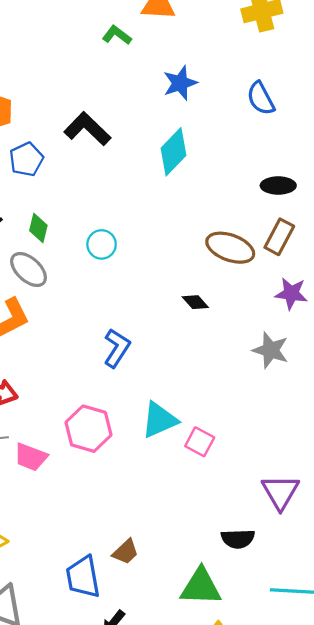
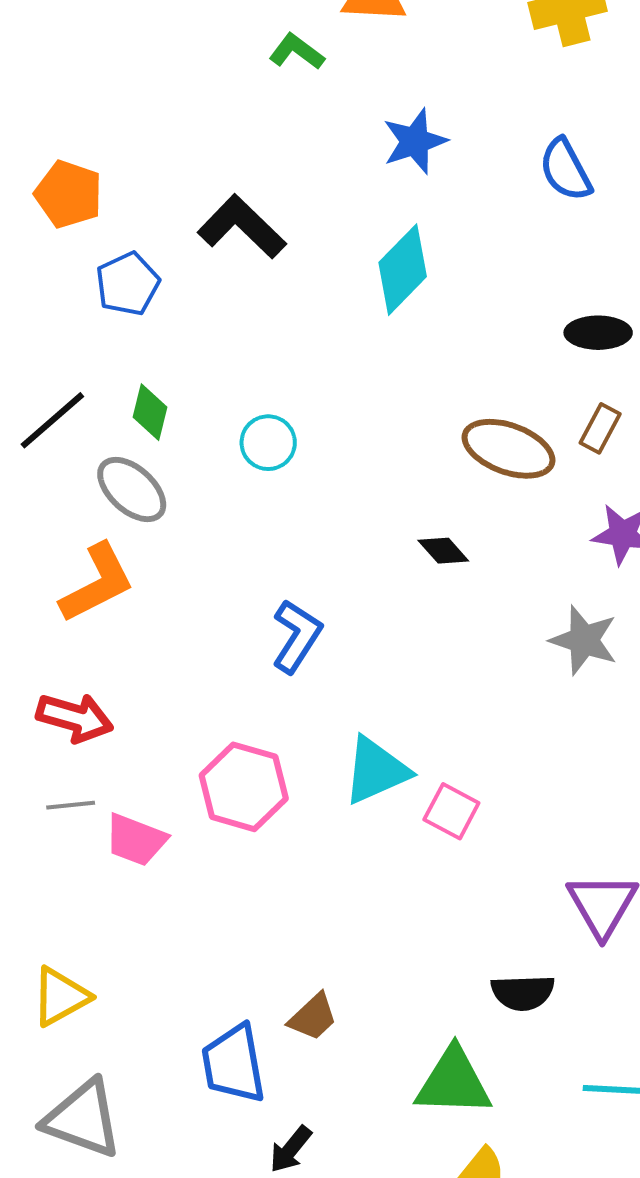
brown rectangle: (279, 237) -> (600, 428), size x0.7

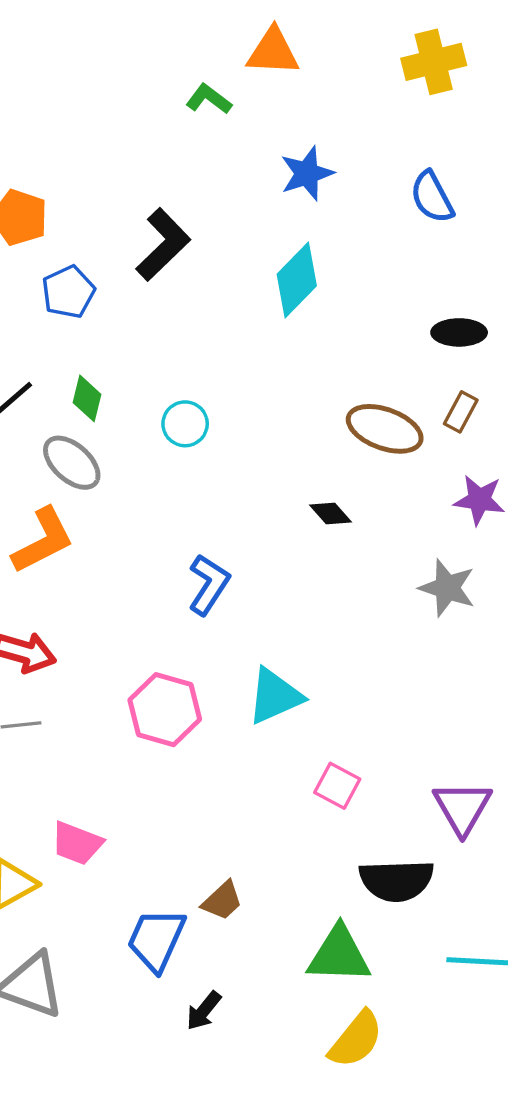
black L-shape: (242, 227) -> (163, 245), turned 92
pink square: (451, 811) -> (337, 786), moved
pink trapezoid: (136, 840) -> (77, 843), moved
black semicircle: (523, 993) -> (396, 880), size x1.4
blue trapezoid: (234, 1064) -> (156, 940), turned 34

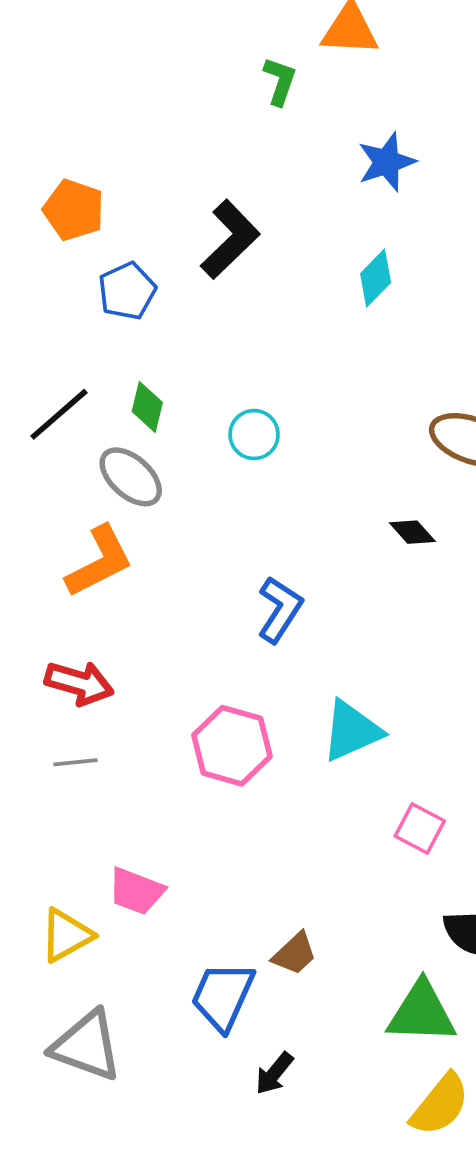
green L-shape: (209, 99) -> (280, 81), turned 72
cyan diamond: (297, 280) -> (376, 278), size x0.7

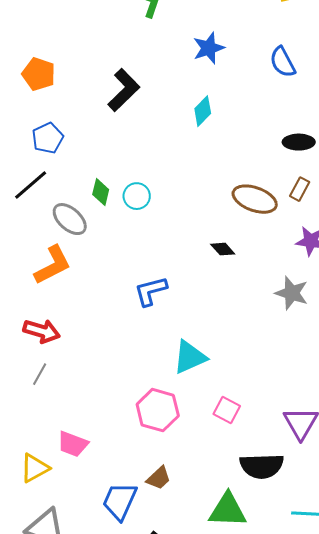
blue pentagon: (127, 291) -> (48, 138), moved
green diamond: (147, 407) -> (101, 192), moved
blue L-shape: (280, 609) -> (151, 291), turned -138
pink hexagon: (232, 746) -> (158, 410), moved
gray line: (75, 762) -> (40, 374), turned -55

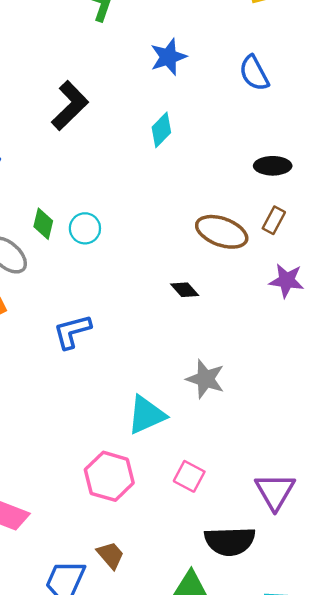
blue L-shape: (151, 291) -> (72, 331), moved
gray star: (292, 293) -> (205, 379), moved
brown trapezoid: (159, 478) -> (110, 555), turned -88

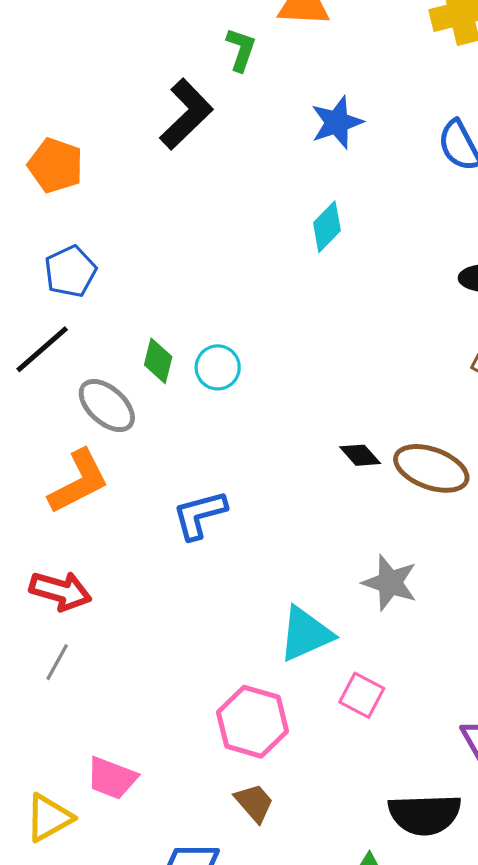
black L-shape: (70, 106) -> (186, 114), moved
brown ellipse: (222, 232) -> (431, 468), moved
pink square: (189, 476) -> (362, 695), moved
brown trapezoid: (110, 555) -> (254, 803), moved

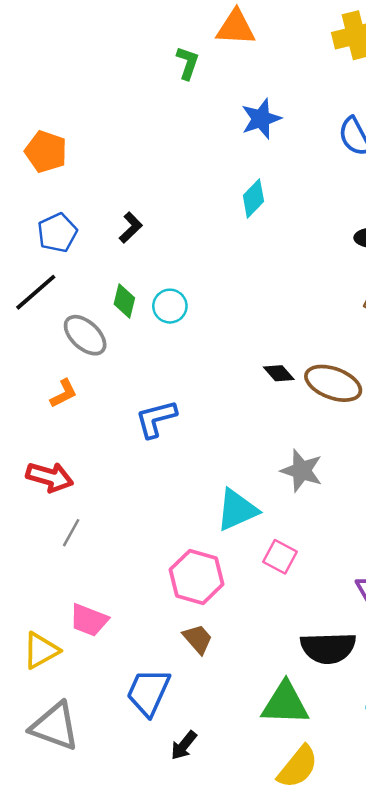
black L-shape: (186, 114) -> (131, 228), moved, size x0.6
orange L-shape: (79, 482) -> (64, 393), size x0.6
gray line: (57, 662) -> (71, 533), moved

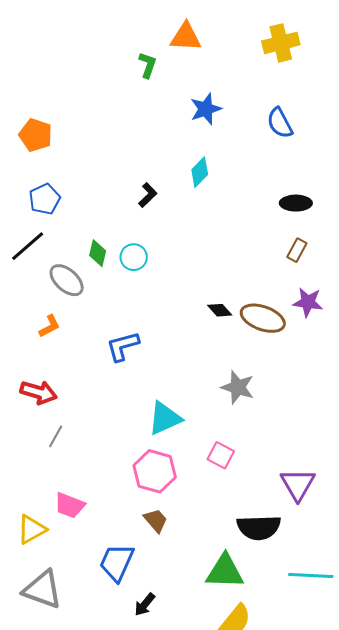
black L-shape: (131, 228) -> (148, 195), moved
cyan triangle: (237, 510) -> (165, 418), moved

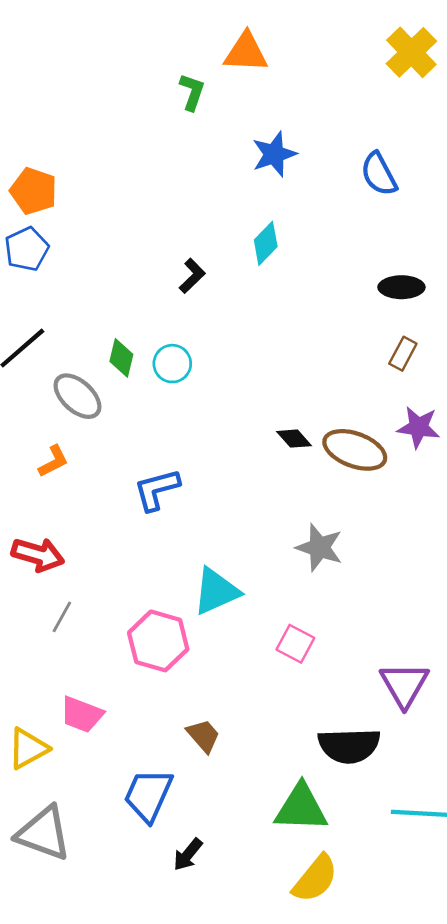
yellow cross: (281, 43) -> (411, 52), moved, turned -30
blue pentagon: (45, 199) -> (27, 249), moved
pink hexagon: (155, 471) -> (158, 641), moved

